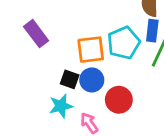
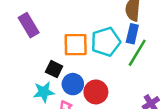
blue circle: (92, 80) -> (73, 84), moved

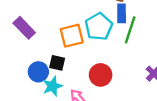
blue circle: (73, 84) -> (38, 72), moved

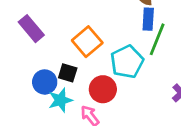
cyan pentagon: (99, 27) -> (127, 62), moved
orange square: (72, 36) -> (87, 42), turned -30
red circle: (101, 75) -> (103, 89), moved

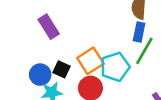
purple rectangle: (31, 29) -> (49, 27), moved
orange square: (87, 42) -> (90, 61), moved

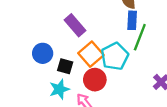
purple rectangle: (49, 27) -> (75, 25), moved
blue circle: (40, 75) -> (43, 53), moved

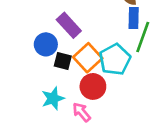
blue circle: (43, 53) -> (46, 44), moved
black square: (65, 66) -> (63, 61), moved

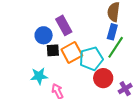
black square: (63, 61) -> (53, 50), turned -32
red circle: (93, 86) -> (103, 78), moved

